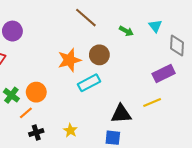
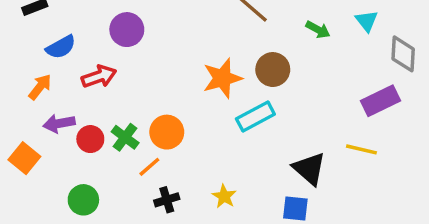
yellow line: (152, 102) -> (361, 149), turned 36
black triangle: (121, 114) -> (309, 169), turned 45

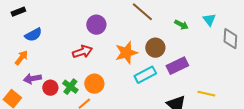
purple circle: (127, 30) -> (96, 25), moved
red arrow: (99, 76) -> (82, 52), moved
purple rectangle: (380, 101) -> (177, 66), moved

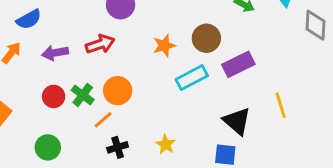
orange star: (126, 53) -> (164, 46), size x0.7
purple arrow: (32, 79) -> (55, 53), moved
yellow line: (206, 94) -> (281, 105), turned 60

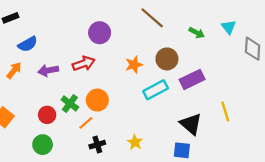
red circle: (54, 96) -> (47, 115), moved

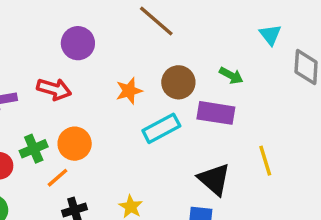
green arrow: (197, 33) -> (231, 76), moved
red arrow: (84, 64) -> (54, 89), turned 35
purple rectangle: (192, 79) -> (216, 113), turned 35
green cross: (70, 103) -> (34, 149), turned 30

